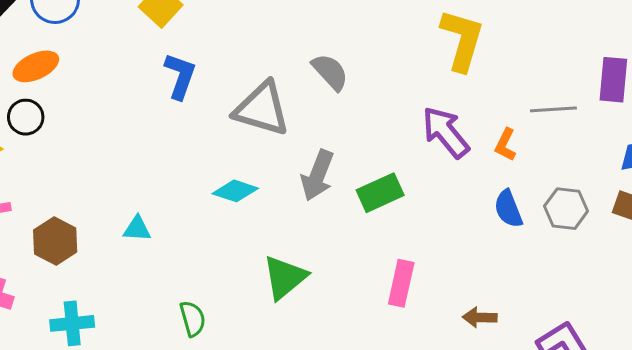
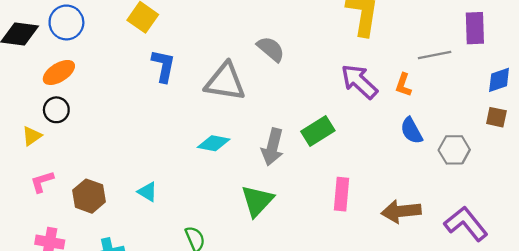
gray arrow: (318, 175) -> (273, 147), moved
gray hexagon: (566, 209) -> (454, 150), moved
cyan triangle: (137, 229) -> (147, 192), moved, turned 35
brown arrow: (480, 317) -> (401, 211), size x1.6

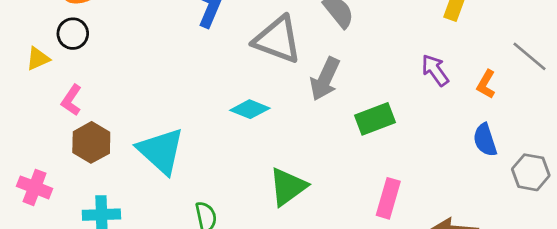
gray line: (435, 55) -> (530, 56), turned 40
purple arrow: (359, 82) -> (435, 70), size x0.7
gray arrow: (273, 147) -> (325, 79), moved
pink L-shape: (42, 182) -> (71, 100), moved, turned -50
cyan triangle: (147, 192) -> (161, 151), size x2.0

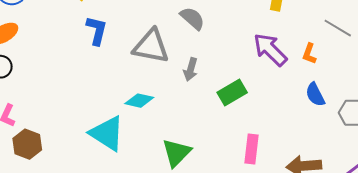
purple arrow: (435, 70) -> (270, 50), size x1.5
gray arrow: (325, 79) -> (191, 69), size x0.7
cyan triangle: (161, 151) -> (107, 133), moved

